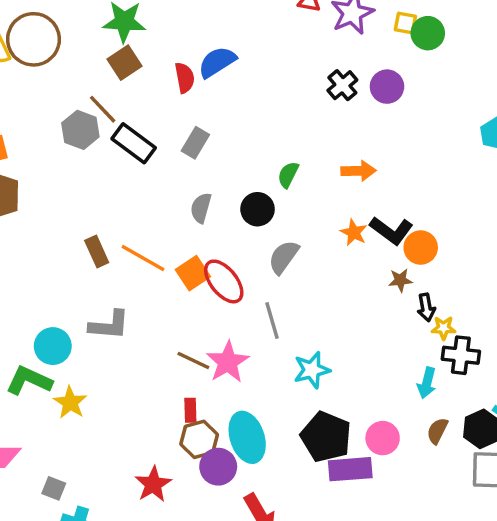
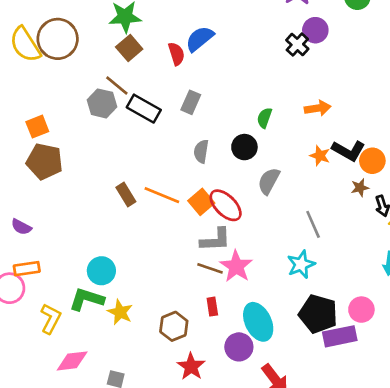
purple circle: (387, 87) -> (315, 30), moved
gray line: (272, 321) -> (313, 224), moved
gray L-shape: (109, 325) -> (215, 240), moved
brown hexagon: (199, 439) -> (174, 326), moved

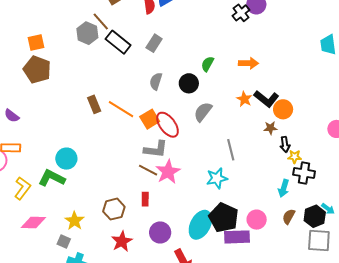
yellow star: (120, 312) -> (74, 221), moved
cyan ellipse: (258, 322) -> (200, 225), moved, turned 44

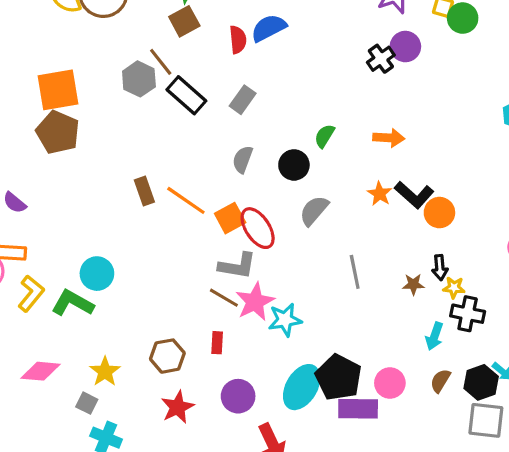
orange square: (36, 43) -> (58, 90), size x1.6
brown star: (270, 128) -> (413, 284), moved
cyan star: (217, 178) -> (285, 320), moved
yellow L-shape: (22, 188) -> (31, 293), moved

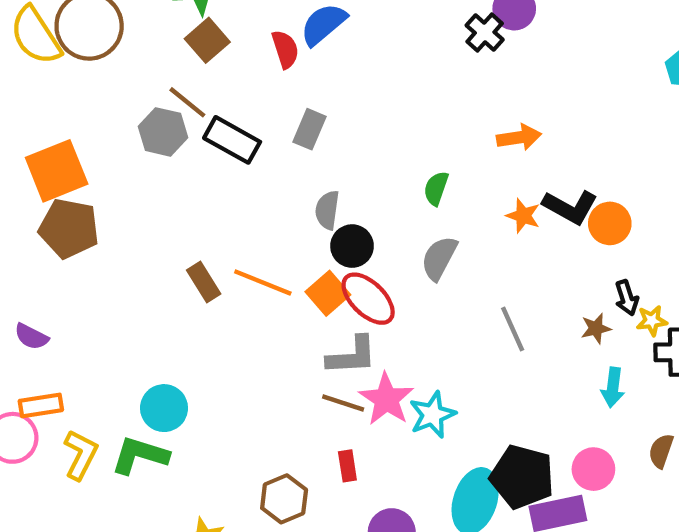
green semicircle: (325, 136) -> (436, 188), moved
black circle: (294, 165) -> (352, 246), moved
cyan arrow: (434, 336) -> (613, 387), moved

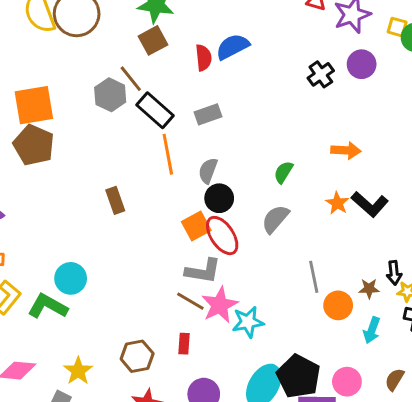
black cross: (485, 33) -> (321, 74), moved
gray rectangle: (309, 129) -> (208, 114), turned 35
orange circle: (610, 223) -> (338, 305), moved
orange line: (263, 283) -> (168, 154), moved, turned 45

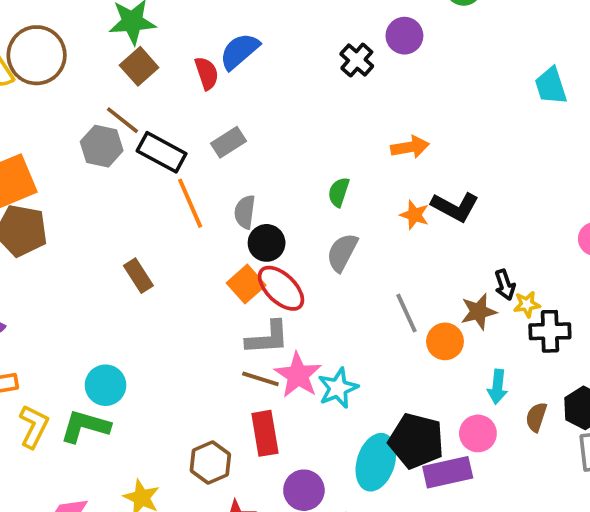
brown star: (369, 289) -> (479, 312), size x1.4
cyan arrow: (372, 330) -> (497, 387), moved
red rectangle: (184, 344) -> (265, 433), size x1.6

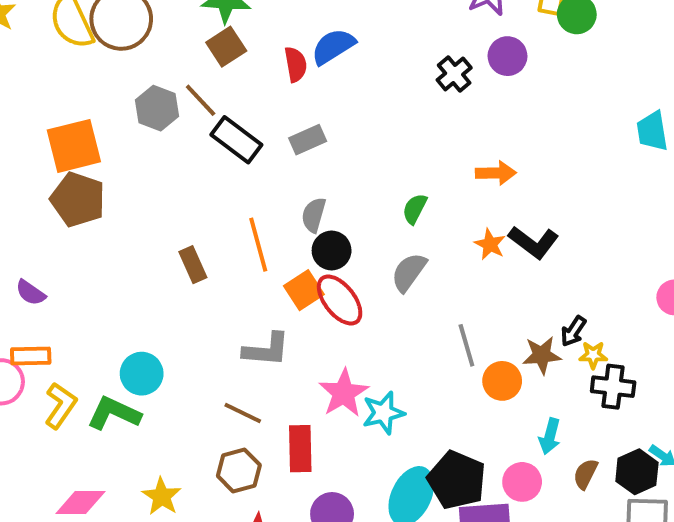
gray hexagon: (102, 146) -> (157, 108), moved
orange line: (190, 203) -> (258, 245), moved
black arrow: (505, 285) -> (573, 331), turned 44
gray L-shape: (268, 338) -> (266, 350), moved
brown line: (260, 379) -> (243, 413), moved

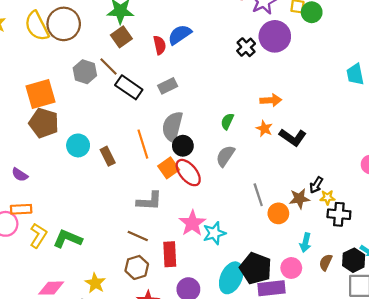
purple circle: (507, 56) -> (275, 36), size x1.5
gray semicircle: (314, 215) -> (172, 127), size x1.6
orange star: (490, 244) -> (264, 129), moved
cyan circle: (142, 374) -> (78, 145), moved

